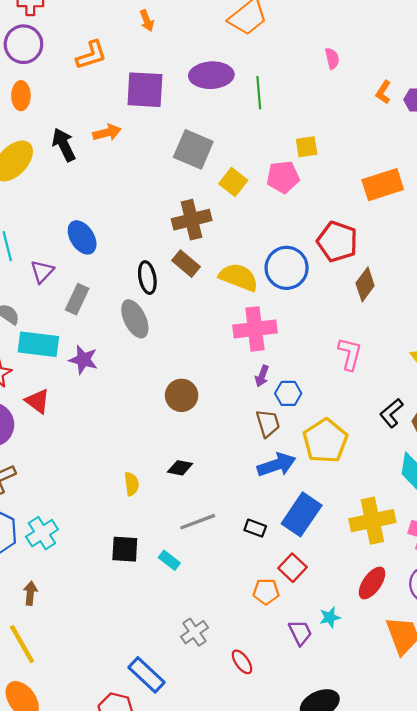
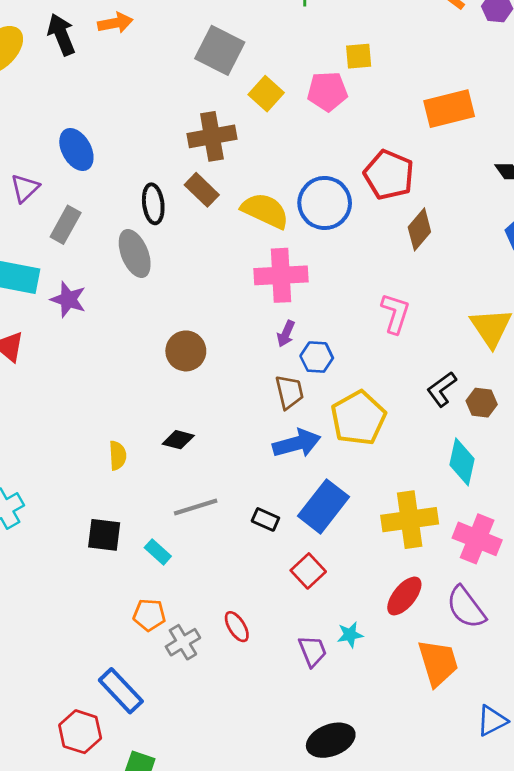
orange pentagon: (266, 592) -> (149, 615), moved
red ellipse: (242, 662) -> (237, 627), moved

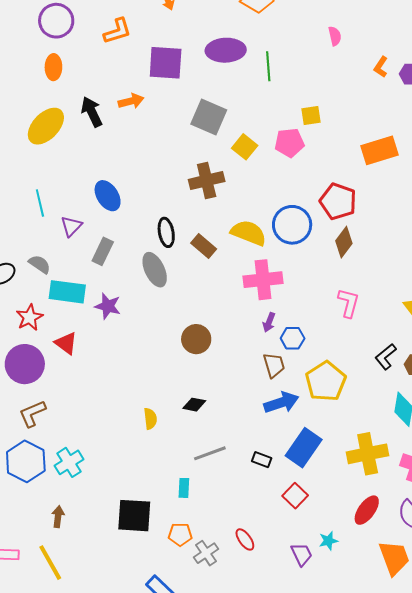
brown rectangle: (202, 190) -> (204, 246), moved
brown diamond: (419, 229) -> (344, 242), moved
black square: (104, 535) -> (134, 516), moved, size x1.4
cyan rectangle: (158, 552) -> (184, 488), turned 54

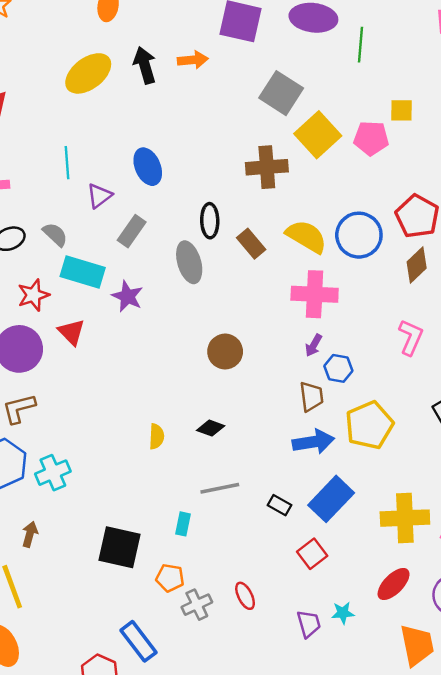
yellow square: (245, 147) -> (318, 135), size x1.5

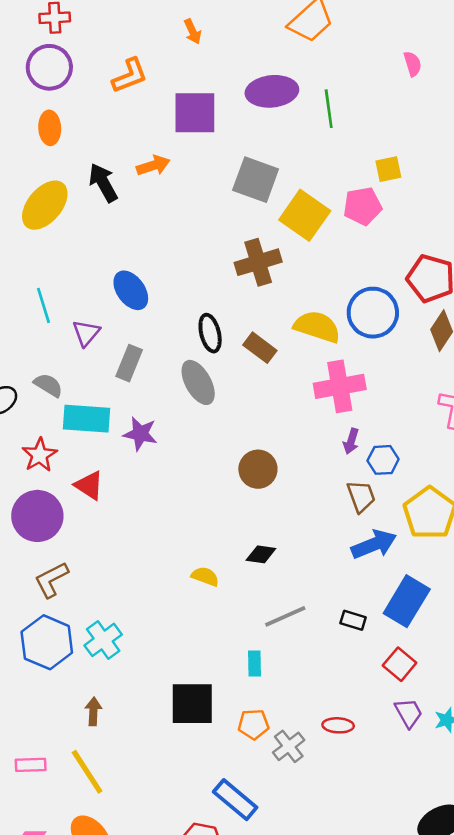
yellow semicircle: (156, 436) -> (205, 576), turned -60
red ellipse: (245, 596) -> (338, 725), turned -48
purple trapezoid: (309, 624) -> (409, 713), moved

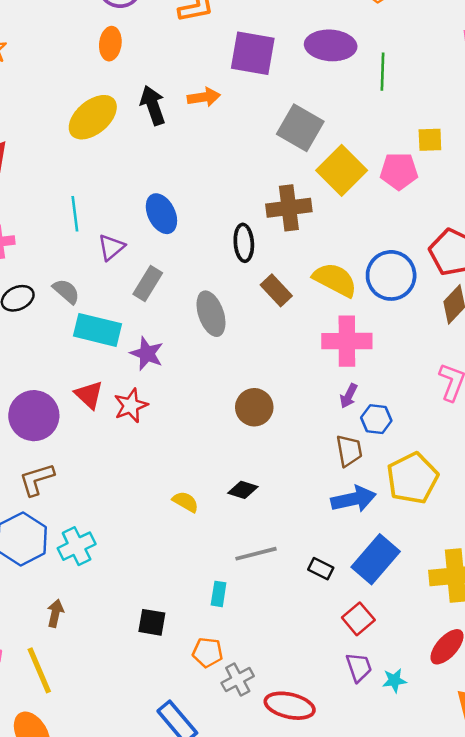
black ellipse: (210, 333) -> (244, 243), moved
red star: (40, 455) -> (131, 406), moved
black square: (192, 704) -> (152, 622), size x0.6
red ellipse: (338, 725) -> (290, 706), moved, size x1.6

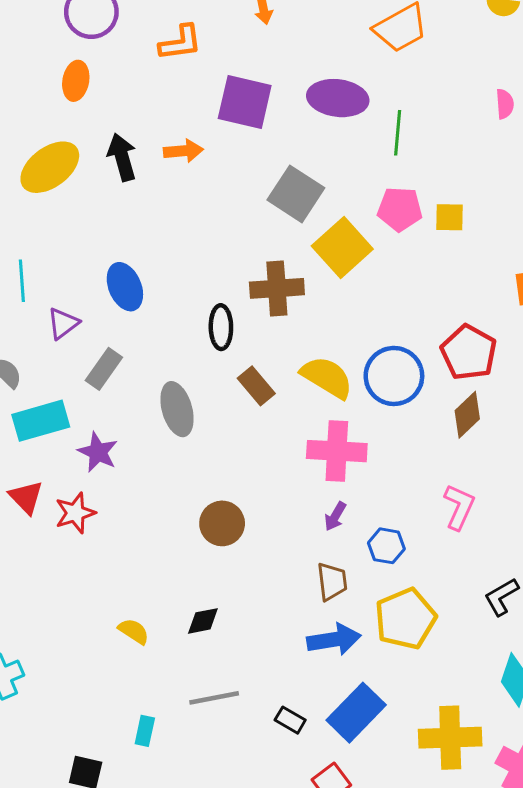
pink pentagon: (399, 171) -> (400, 209), moved
cyan rectangle: (97, 330) -> (41, 421), turned -33
blue hexagon: (376, 419) -> (386, 546), moved
black diamond: (243, 490) -> (203, 621), turned -32
cyan rectangle: (219, 594) -> (145, 731), moved

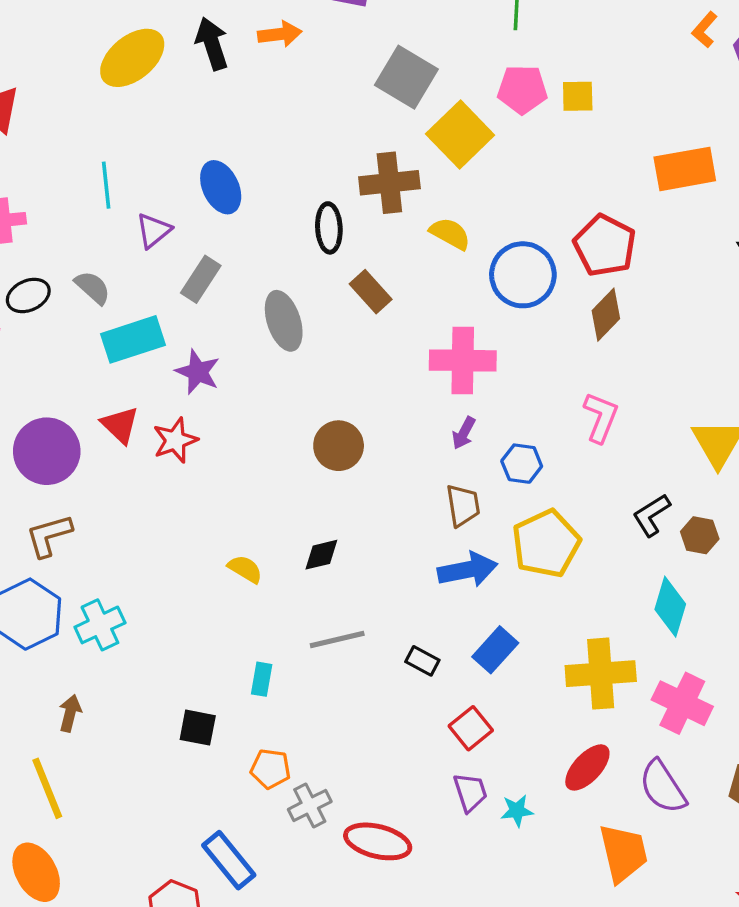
yellow semicircle: (327, 377) -> (450, 234), moved, size x0.7
blue rectangle: (356, 713) -> (495, 650), size x0.7

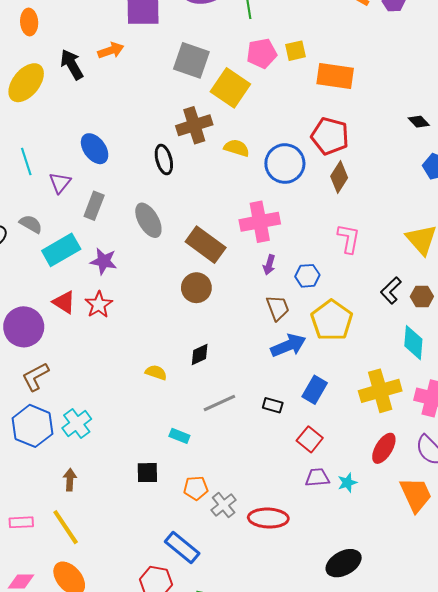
orange rectangle: (685, 169) -> (335, 76), moved, turned 30
brown rectangle: (371, 292) -> (206, 245), moved, size x1.5
cyan rectangle: (262, 679) -> (179, 436), turned -66
purple trapezoid: (470, 792) -> (317, 477), turned -65

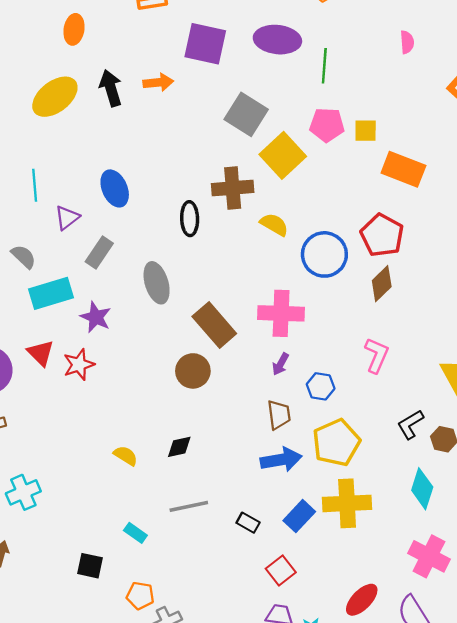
yellow cross: (380, 391) -> (347, 503), moved

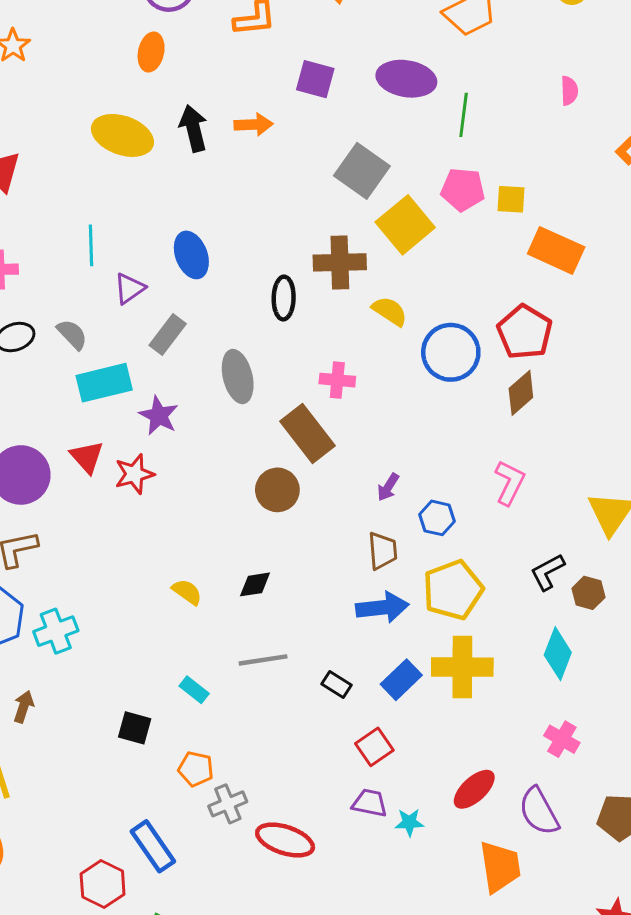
purple square: (205, 44) -> (315, 79), size x0.7
yellow ellipse: (55, 97) -> (122, 135), turned 54
pink cross: (281, 313) -> (337, 380), moved, size x0.6
pink cross: (429, 556) -> (562, 739), size x0.7

